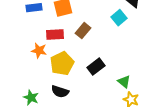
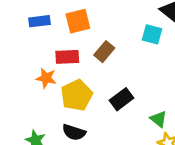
cyan square: (119, 18) -> (152, 34), turned -35

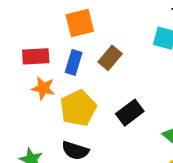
blue rectangle: (39, 21) -> (74, 62), moved, turned -66
red rectangle: (67, 57) -> (36, 56), moved

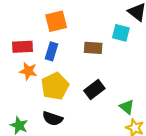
brown rectangle: (110, 58) -> (93, 48), moved, turned 54

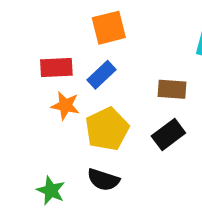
brown rectangle: (93, 48) -> (172, 89), moved
blue rectangle: (51, 51) -> (102, 75), turned 30

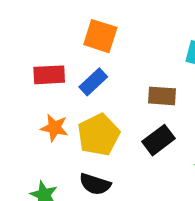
orange square: (109, 28) -> (100, 36), turned 32
orange star: (65, 106) -> (54, 128), moved

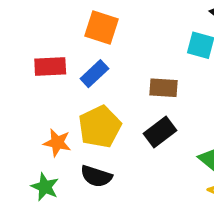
orange star: (54, 128) -> (57, 143), moved

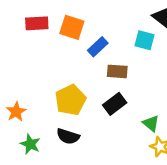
red rectangle: (50, 67) -> (37, 23), moved
blue rectangle: (94, 74) -> (98, 47), moved
orange star: (57, 143) -> (16, 112), moved, turned 30

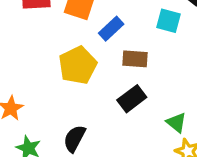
yellow pentagon: (71, 100) -> (78, 65), moved
black semicircle: (68, 136) -> (75, 139), turned 100

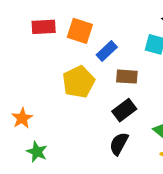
black semicircle: (75, 139) -> (119, 144), moved

